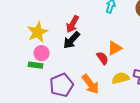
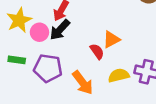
pink circle: (42, 53) -> (39, 32), moved
purple pentagon: (62, 85) -> (48, 68), moved, turned 30

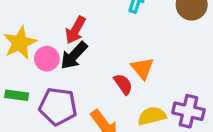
orange triangle: (111, 39) -> (142, 68), turned -42

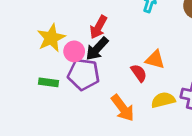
orange triangle: (142, 68) -> (155, 60), turned -35
purple pentagon: (58, 106) -> (84, 74), moved

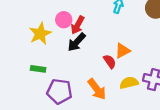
pink circle: (74, 51) -> (64, 20), moved
orange triangle: (155, 60) -> (123, 51), turned -42
purple pentagon: (84, 74) -> (59, 91), moved

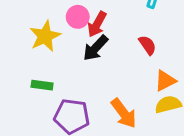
orange triangle: (123, 51) -> (165, 81), moved
red semicircle: (110, 61) -> (147, 45), moved

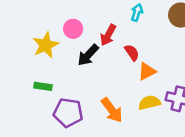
red arrow: (97, 24) -> (108, 35), moved
orange triangle: (165, 81) -> (147, 71), moved

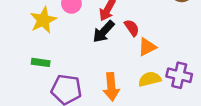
black arrow: (88, 55) -> (104, 32), moved
orange arrow: (112, 110) -> (111, 87), turned 32

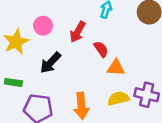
black arrow: (104, 32) -> (50, 63), moved
orange triangle: (147, 47) -> (116, 68), turned 30

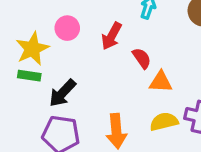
black arrow: (50, 63) -> (62, 93), moved
green rectangle: (13, 82) -> (29, 76), moved

